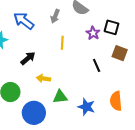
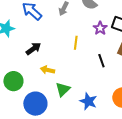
yellow line: (62, 43) -> (76, 43), moved
green triangle: (60, 97) -> (63, 89), turned -42

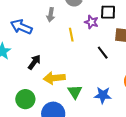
yellow line: (76, 43) -> (71, 35), moved
yellow arrow: (47, 70) -> (54, 78), size x1.5

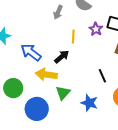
blue arrow: (21, 27) -> (31, 52), moved
black line: (103, 53) -> (102, 76), moved
black arrow: (34, 62) -> (62, 57), moved

